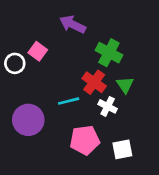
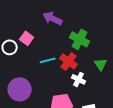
green triangle: (125, 85) -> (101, 64), moved
cyan line: (69, 101) -> (48, 60), moved

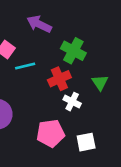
cyan line: (48, 60) -> (25, 66), moved
red cross: (69, 61) -> (59, 79), turned 30

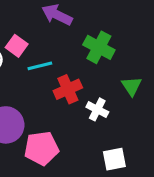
red cross: (59, 79) -> (68, 89), moved
pink pentagon: (51, 133) -> (41, 148), moved

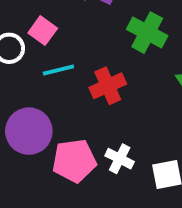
cyan line: (40, 66) -> (58, 70), moved
white cross: (97, 109) -> (120, 159), moved

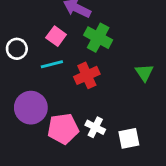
pink square: (43, 31) -> (56, 36), moved
green cross: (147, 33) -> (98, 38), moved

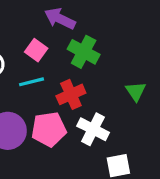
white cross: (95, 127) -> (93, 129), moved, size x1.4
pink pentagon: (63, 129) -> (49, 129), moved

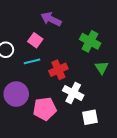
green cross: (84, 52) -> (90, 41), moved
pink pentagon: (49, 129) -> (45, 109), moved

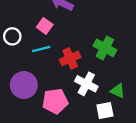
green cross: (90, 41) -> (105, 48), moved
green triangle: (102, 68) -> (118, 91), moved, turned -32

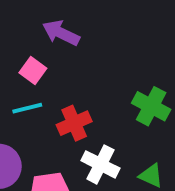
green cross: (105, 48) -> (151, 106), moved

